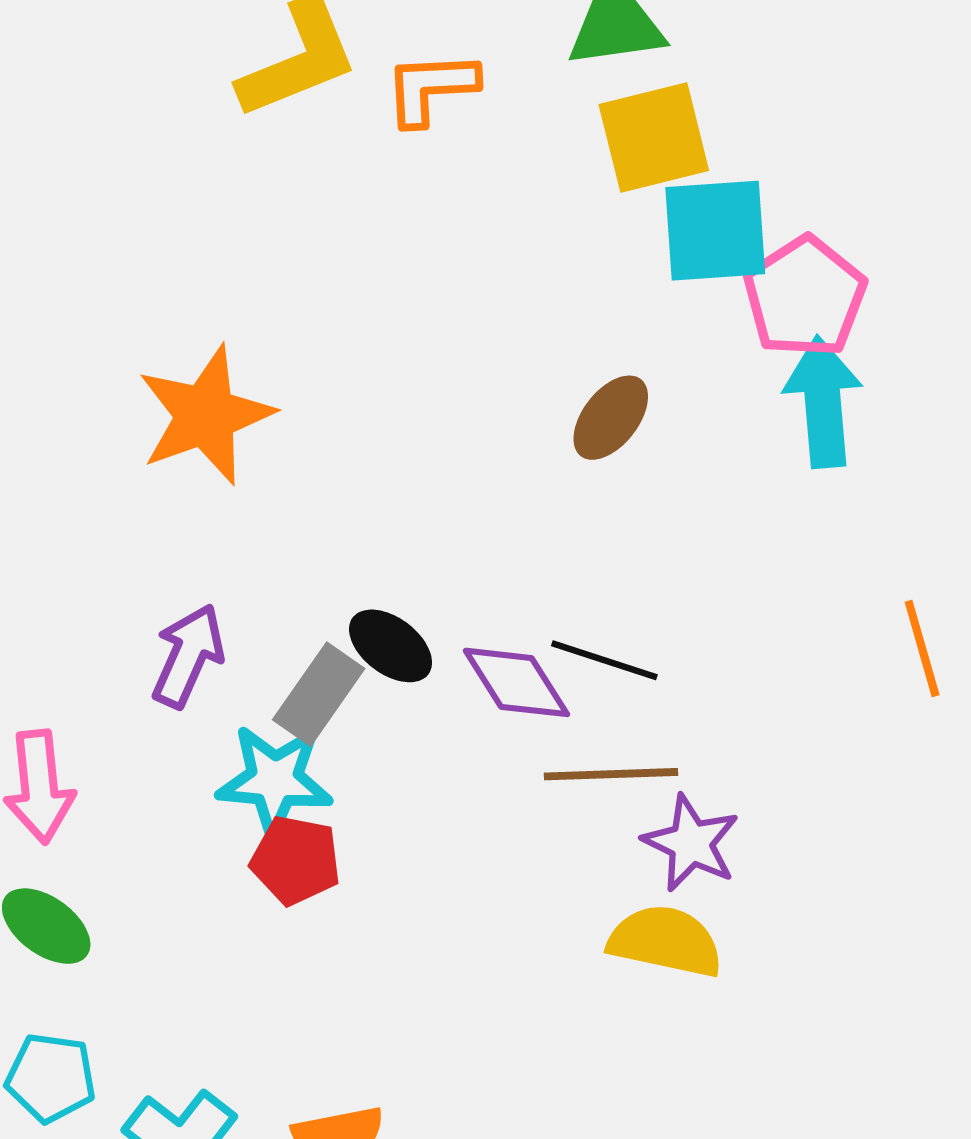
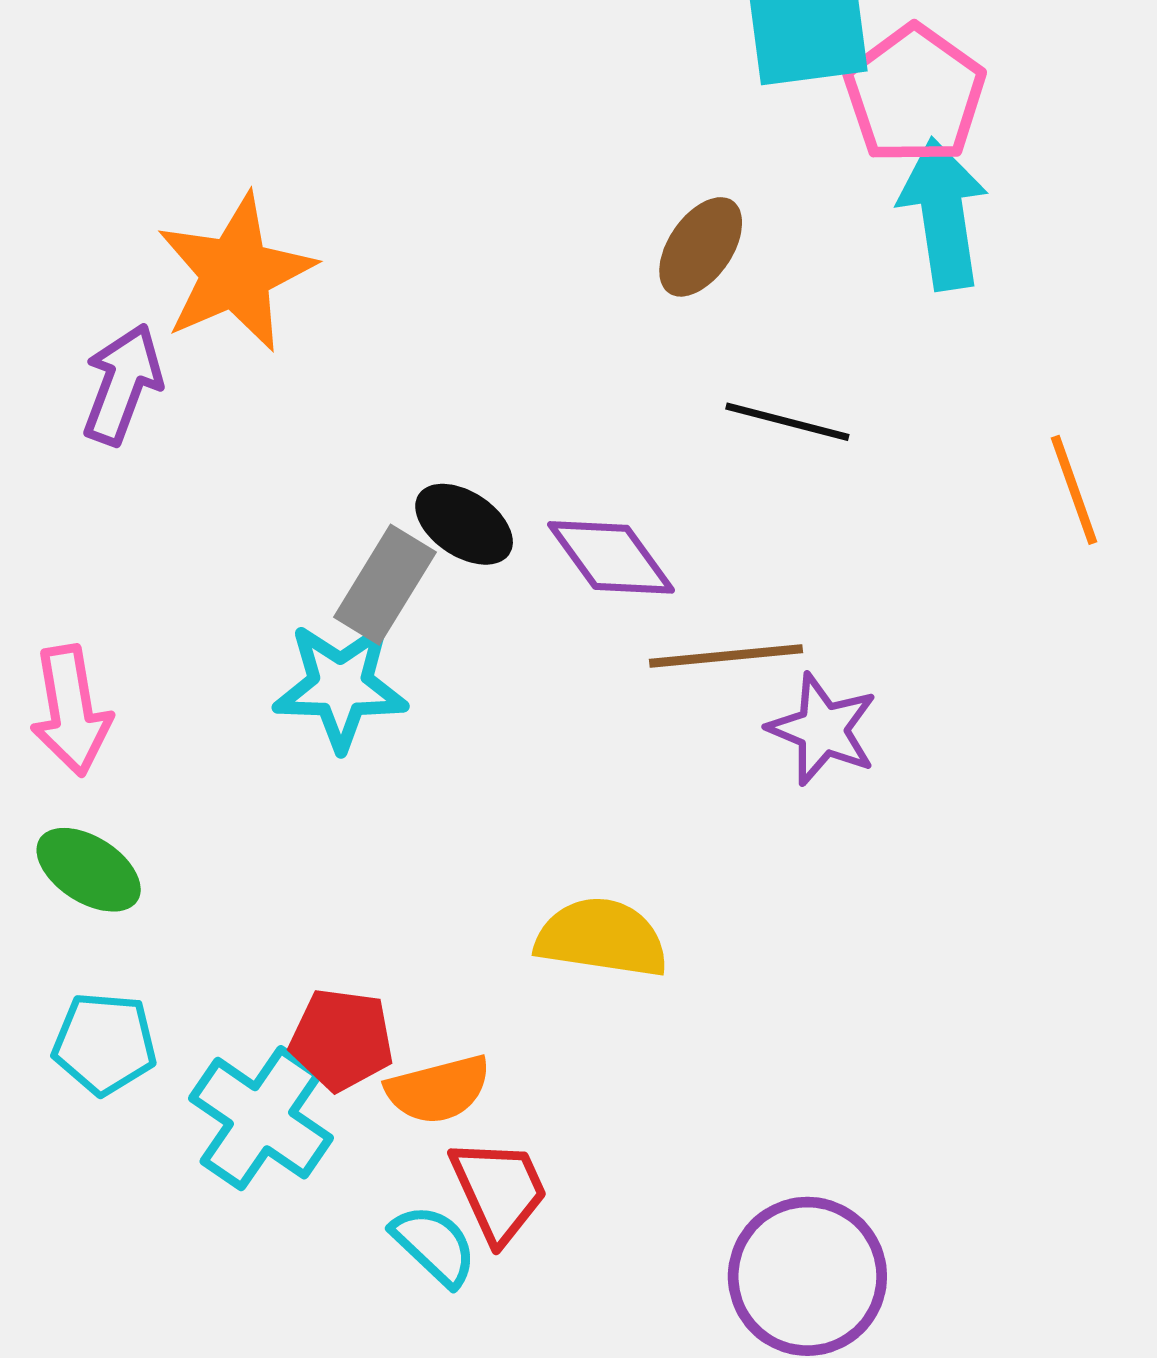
purple arrow: (188, 656) -> (122, 384), moved
black line: (604, 660) -> (787, 422), moved
red pentagon: (296, 860) -> (342, 1040), moved
yellow semicircle: (665, 941) -> (602, 938), moved

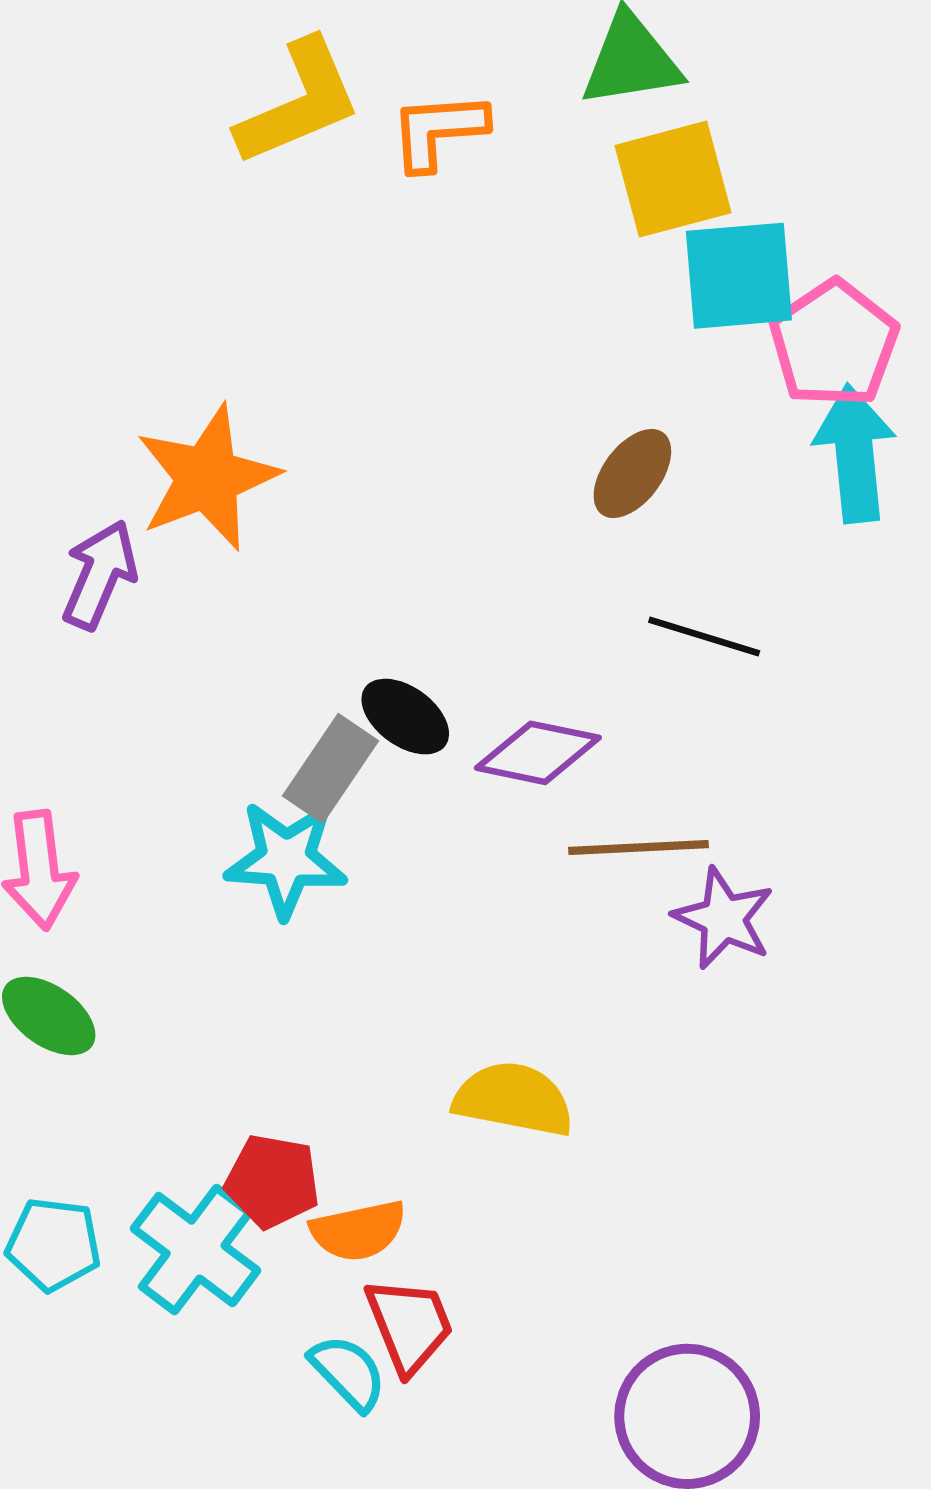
purple diamond: (611, 557) -> (538, 753), turned -45
cyan pentagon: (105, 1043) -> (54, 1244), moved

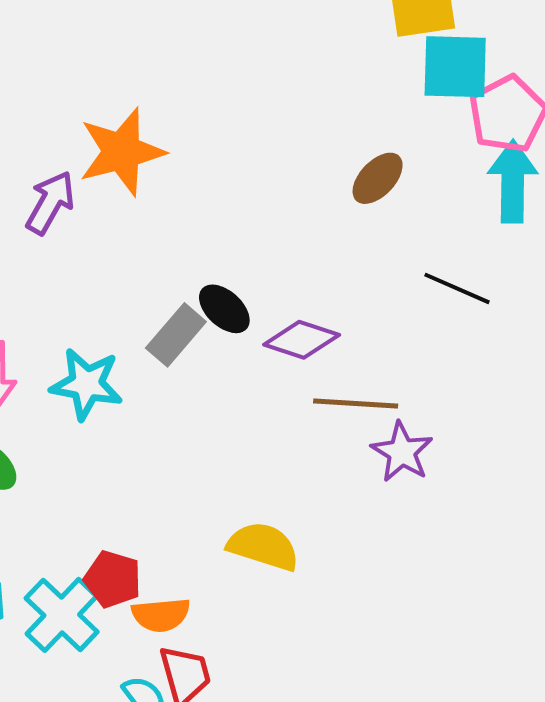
black line: (704, 637) -> (457, 288), moved
cyan star: (286, 859) -> (87, 384), moved

